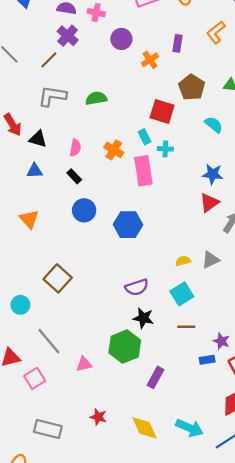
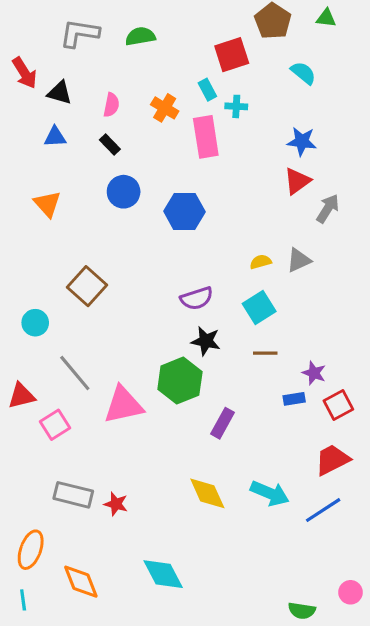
red square: (162, 111) -> (232, 55), turned -35
pink triangle: (84, 364) -> (124, 405), size x1.8
red star: (98, 417) -> (116, 504), moved

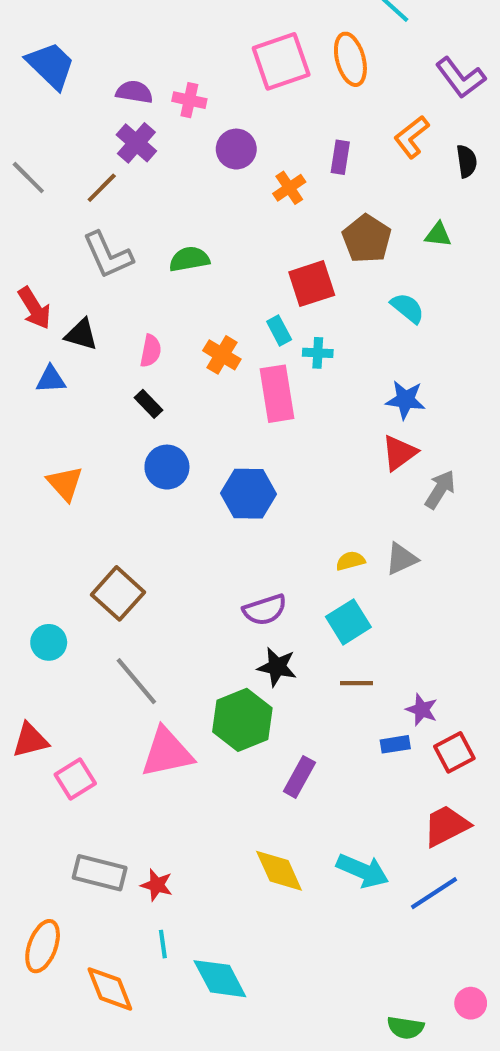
gray L-shape: (79, 33) -> (108, 255), turned -123
blue triangle: (55, 137) -> (51, 379), moved
gray line: (75, 373) -> (136, 681), moved
cyan line: (23, 600) -> (163, 944), moved

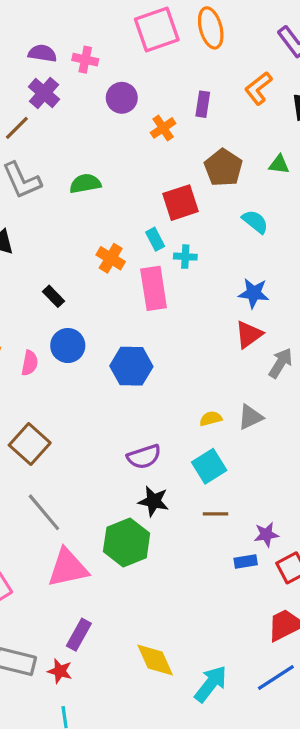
pink semicircle: (151, 351) -> (30, 363), moved
purple star: (422, 710) -> (266, 535), turned -30
purple rectangle: (299, 777) -> (79, 635), moved
cyan arrow: (363, 871) -> (211, 684), moved, turned -75

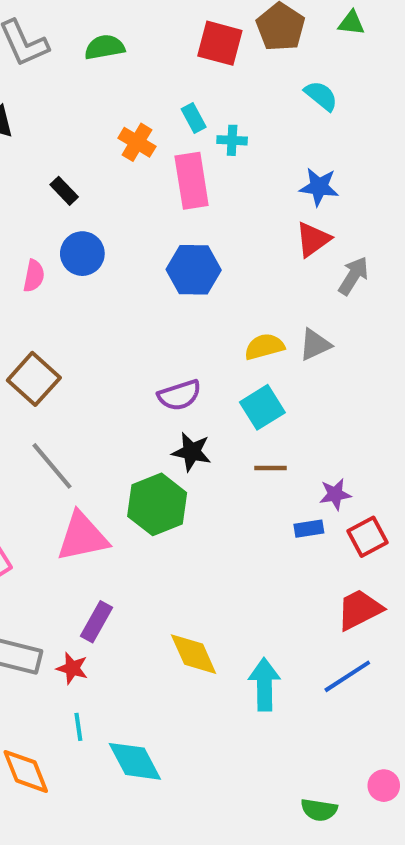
red square: (181, 203) -> (220, 43), moved, turned 33
blue hexagon: (131, 366) -> (194, 270), moved
yellow semicircle: (211, 419) -> (264, 347), size x1.4
cyan arrow: (211, 684) -> (264, 684), turned -39

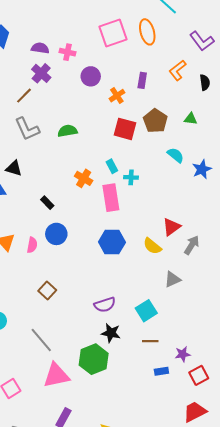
blue star: (319, 187) -> (202, 169), moved, turned -30
yellow semicircle: (264, 347) -> (152, 246), moved, turned -126
brown square: (34, 379) -> (47, 291), moved, size x0.7
blue rectangle: (309, 529) -> (161, 371), moved

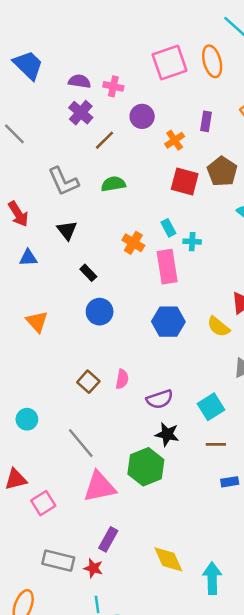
brown line: (24, 96) -> (105, 140), moved
black triangle: (14, 168) -> (67, 230), moved, turned 36
pink semicircle: (32, 245) -> (122, 379), moved

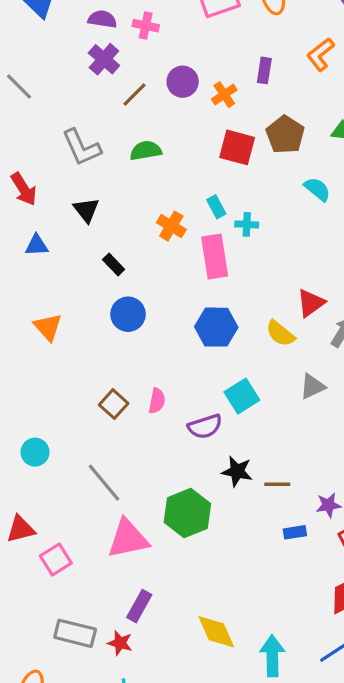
purple circle: (142, 116) -> (183, 82), moved
cyan square: (211, 407) -> (242, 396), moved
black star: (167, 434) -> (237, 471), moved

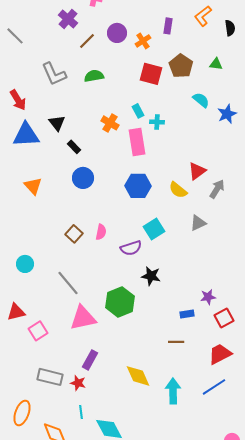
black triangle: (86, 210) -> (57, 123), moved
blue triangle: (37, 245) -> (26, 135), size x1.8
brown line: (277, 484) -> (176, 342), moved

